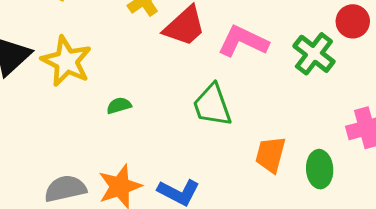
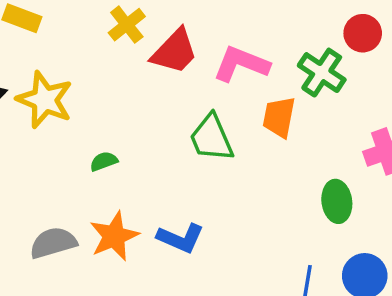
green semicircle: (119, 106) -> (104, 161), moved
orange trapezoid: (271, 154) -> (279, 117), moved

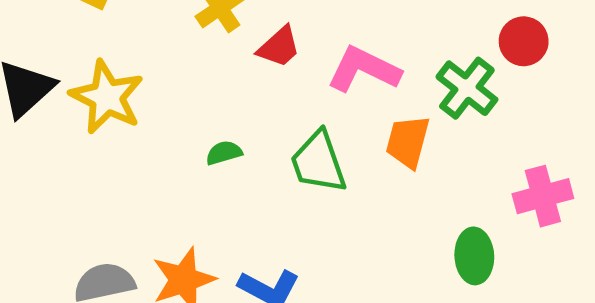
red trapezoid: (175, 51) -> (279, 47), size x0.7
green semicircle: (104, 161) -> (224, 153), moved

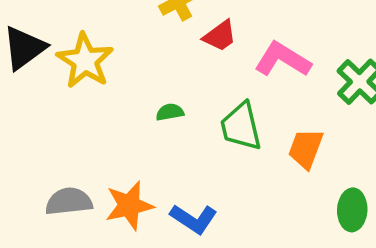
orange trapezoid: (408, 142) -> (306, 149), moved

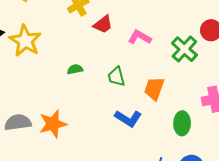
pink L-shape: (283, 59) -> (140, 37), size x0.7
green trapezoid: (241, 126) -> (116, 77), size x0.7
blue L-shape: (194, 219) -> (128, 118), moved

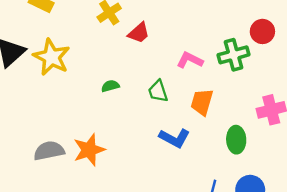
pink L-shape: (140, 37) -> (190, 60), moved
green cross: (184, 49) -> (234, 55), turned 36

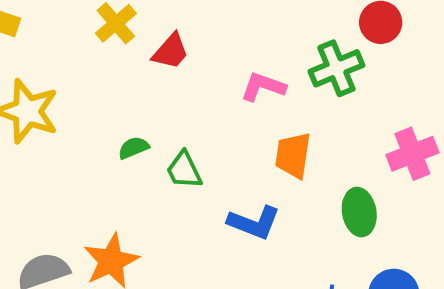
green trapezoid: (158, 91) -> (184, 170), moved

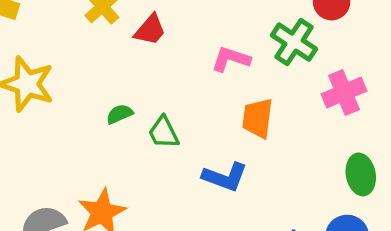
green cross: (336, 68) -> (294, 42), turned -33
pink cross: (412, 154) -> (344, 92), moved
green ellipse: (359, 212) -> (361, 174), moved

